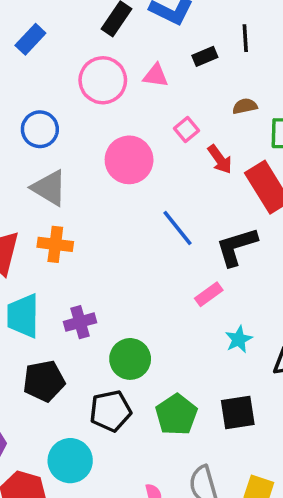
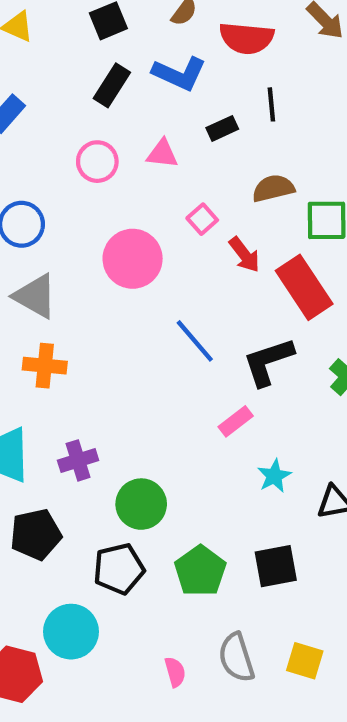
pink circle: (103, 80) -> (97, 162), size x0.7
brown semicircle: (245, 106) -> (273, 188), size x1.4

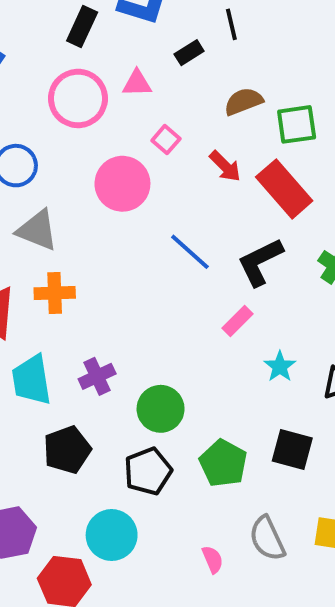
pink circle: (97, 162) -> (78, 98), size x1.5
pink square: (202, 219) -> (166, 140), moved
black square: (276, 566) -> (292, 450), turned 33

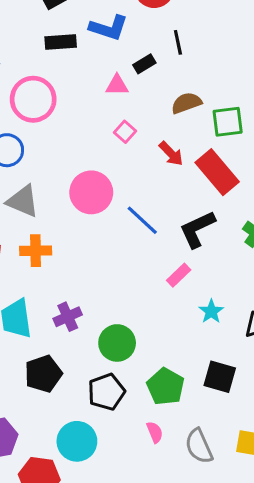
black rectangle: (82, 27) -> (61, 42), turned 60
pink triangle: (137, 83) -> (117, 85), moved
pink circle: (78, 98) -> (33, 99), moved
pink circle: (122, 184) -> (91, 192), moved
pink semicircle: (213, 559) -> (155, 432), moved

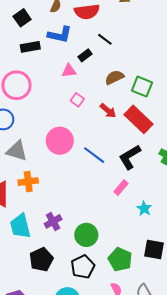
black line: (178, 42) -> (105, 39), turned -35
green square: (228, 122) -> (142, 87), turned 35

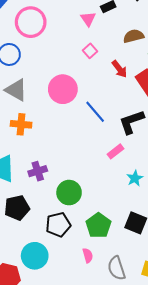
pink triangle: (69, 71) -> (88, 19), turned 49

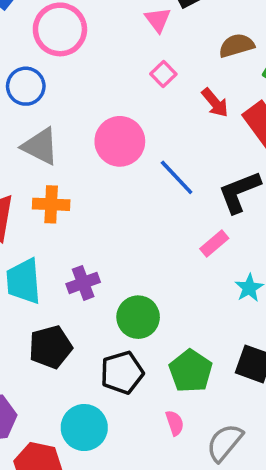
gray semicircle: (117, 268) -> (225, 443), turned 60

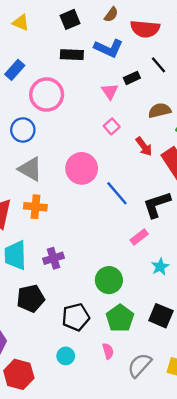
green circle: (138, 317) -> (109, 280), moved
cyan circle: (84, 428) -> (66, 356), moved, size x0.6

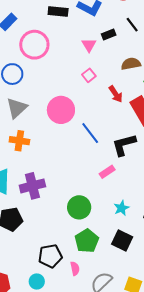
gray triangle: (30, 169) -> (17, 108), turned 45
purple cross: (54, 258) -> (32, 186), size x1.4
cyan star: (160, 267) -> (121, 208), moved
black pentagon: (76, 317) -> (50, 256), moved
cyan circle: (66, 356) -> (37, 282), moved

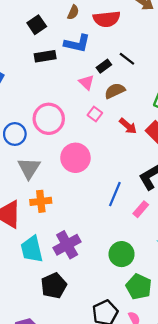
black line: (132, 25) -> (127, 59), moved
pink circle: (34, 45) -> (49, 119), moved
brown semicircle: (131, 64) -> (115, 91), moved
blue line: (90, 133) -> (115, 194), moved, turned 75

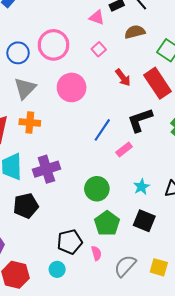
pink triangle: (86, 82) -> (97, 17), turned -35
brown semicircle: (115, 91) -> (135, 32), moved
red arrow: (128, 126) -> (123, 78), moved

